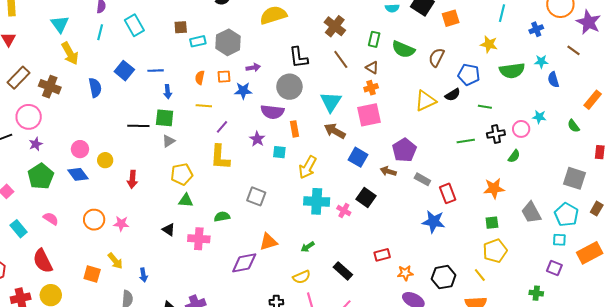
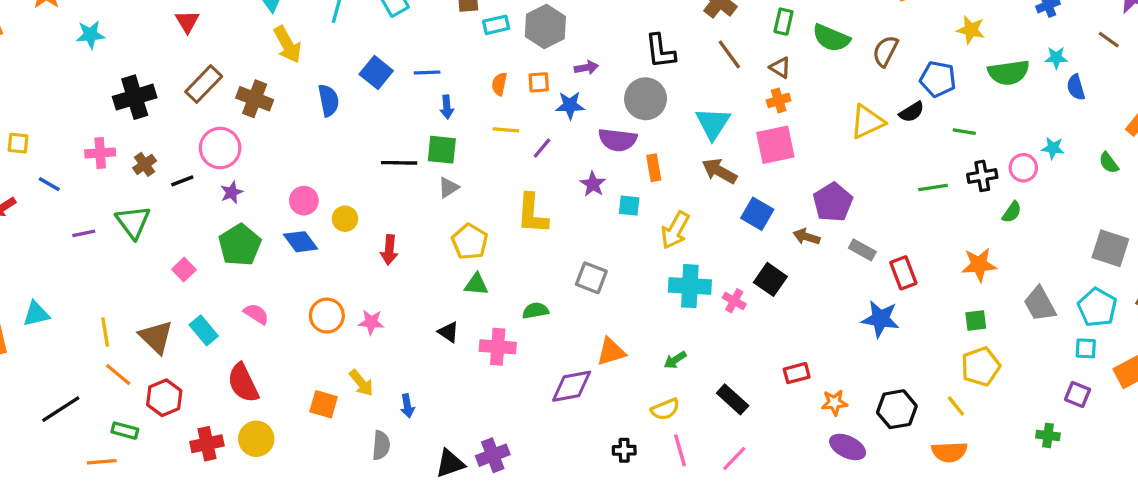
purple line: (222, 127) -> (542, 148), moved
yellow pentagon: (182, 174) -> (470, 242), turned -30

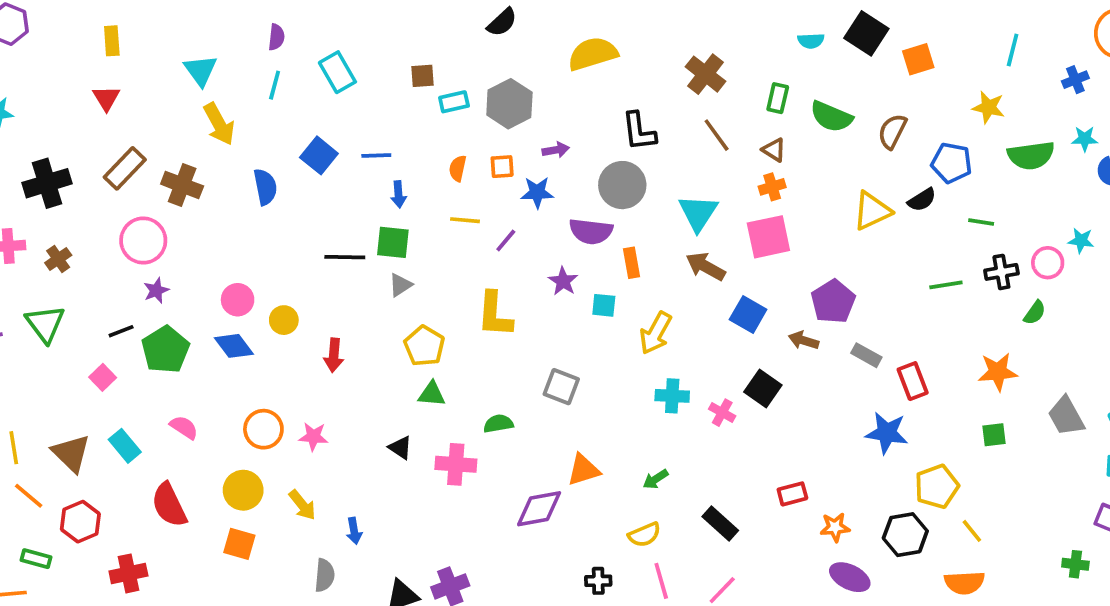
black line: (182, 181) -> (121, 331), moved
cyan cross: (690, 286) -> (672, 396), size x0.7
yellow pentagon: (981, 366) -> (937, 487), moved
orange square: (324, 404) -> (239, 544), moved
yellow circle: (256, 439) -> (243, 490), moved

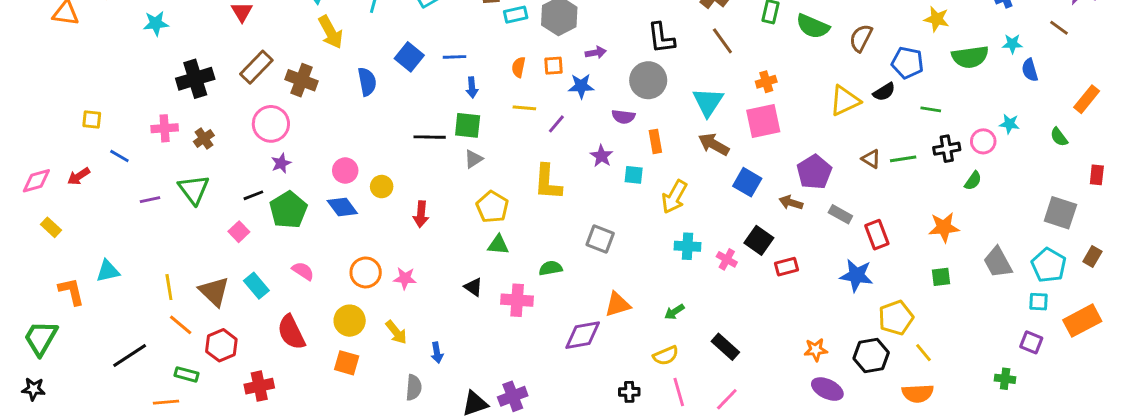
brown triangle: (774, 150) -> (871, 159), moved
purple semicircle: (591, 231) -> (623, 117), size x0.7
red rectangle: (792, 494) -> (787, 267), moved

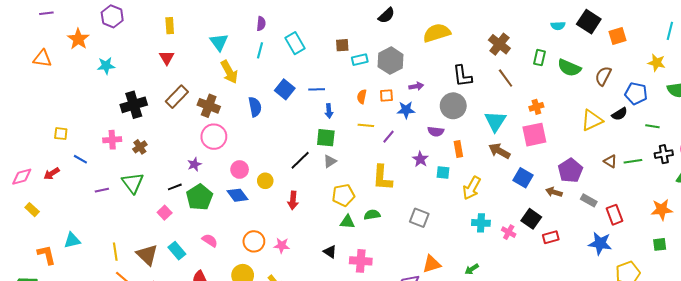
pink circle: (271, 124) -> (214, 137), moved
black line: (430, 137) -> (300, 160), moved, turned -45
yellow pentagon: (492, 207) -> (343, 195), turned 30
green semicircle: (551, 268) -> (372, 215), moved

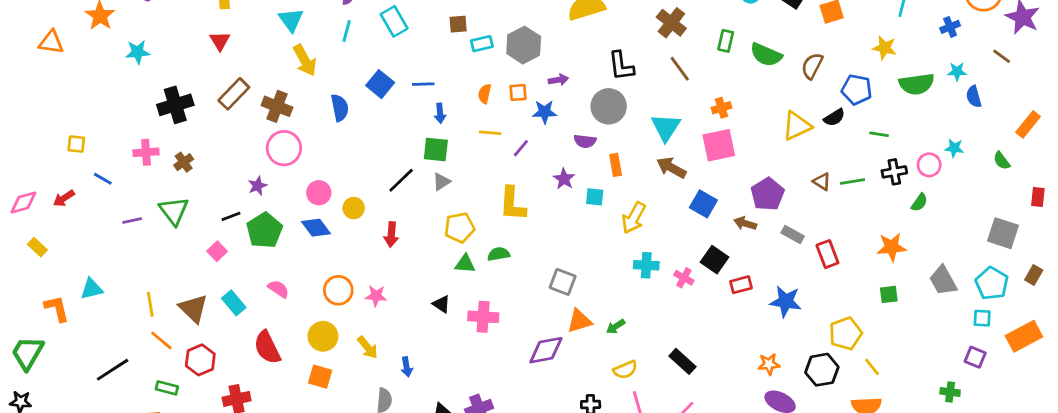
gray square: (419, 218) -> (563, 282), moved
blue star: (600, 243) -> (786, 301), moved
green arrow: (472, 269) -> (616, 327), moved

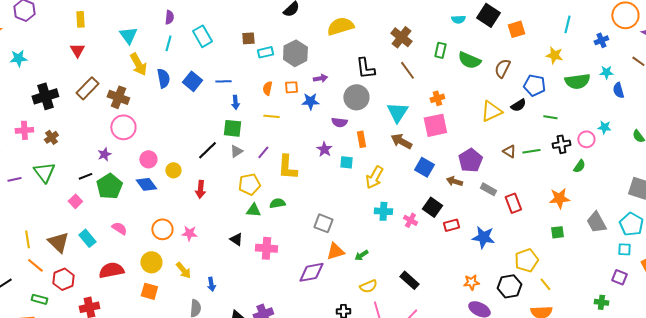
blue semicircle: (340, 108) -> (163, 78), moved
purple line: (521, 148) -> (263, 152), moved
red semicircle: (267, 347) -> (111, 270), turned 105

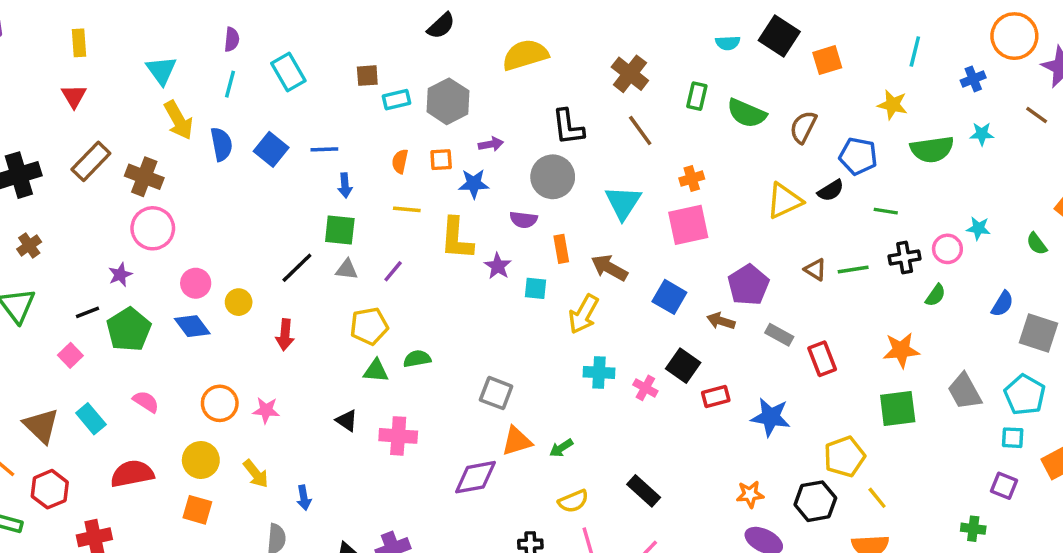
blue semicircle: (618, 90) -> (1002, 304), moved, turned -133
brown arrow: (401, 141) -> (609, 268), moved
gray triangle: (236, 151) -> (347, 269), turned 40
yellow L-shape: (287, 167) -> (457, 239), moved
green square: (557, 232) -> (898, 409), size x1.6

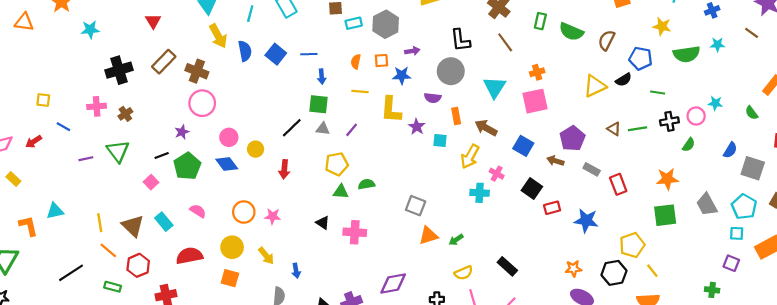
pink cross: (645, 388) -> (497, 174), moved
purple diamond: (475, 477) -> (393, 283), moved

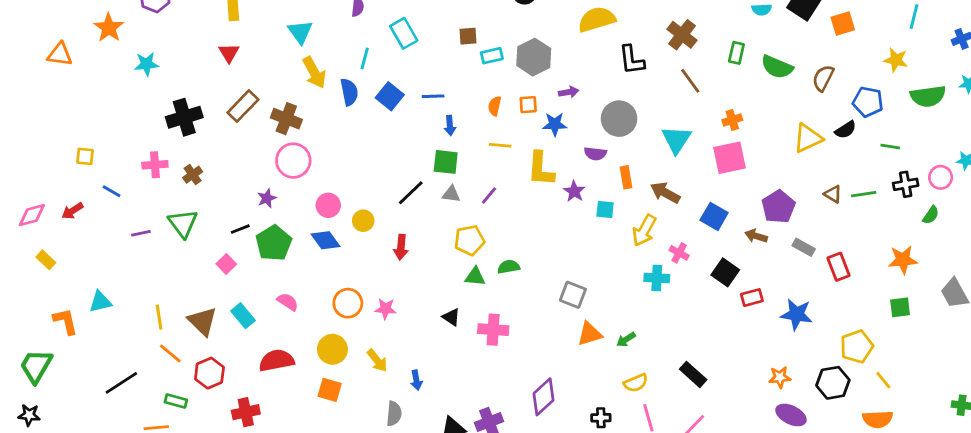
cyan line: (250, 14) -> (365, 58), moved
black L-shape: (460, 40) -> (632, 60), moved
green square: (665, 215) -> (900, 307), size x0.7
purple diamond: (393, 283) -> (544, 397), turned -32

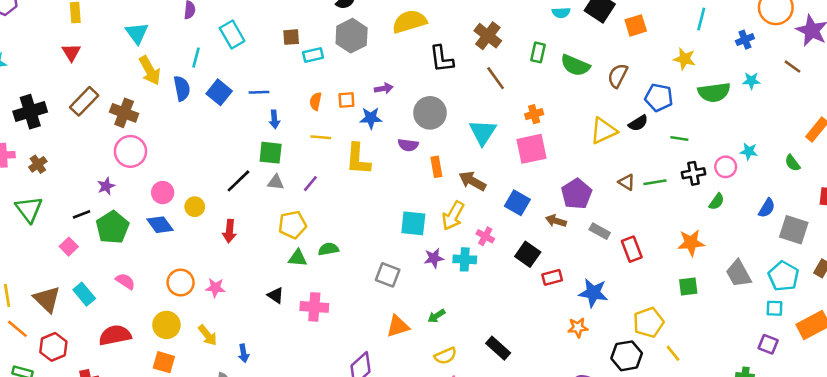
gray hexagon: (534, 57) -> (352, 36), moved
purple star: (574, 191) -> (434, 258), moved, turned 30
cyan square: (605, 209) -> (413, 223), moved, size x1.5
orange triangle: (590, 334) -> (398, 326), moved
orange star: (780, 377) -> (578, 328), moved

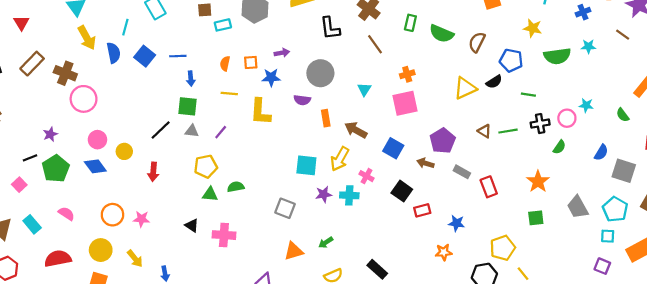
cyan triangle: (483, 132) -> (364, 89), size x0.6
pink circle: (130, 151) -> (84, 99), moved
orange star: (691, 243) -> (538, 181), turned -30
blue star: (593, 293) -> (457, 223), size x0.7

